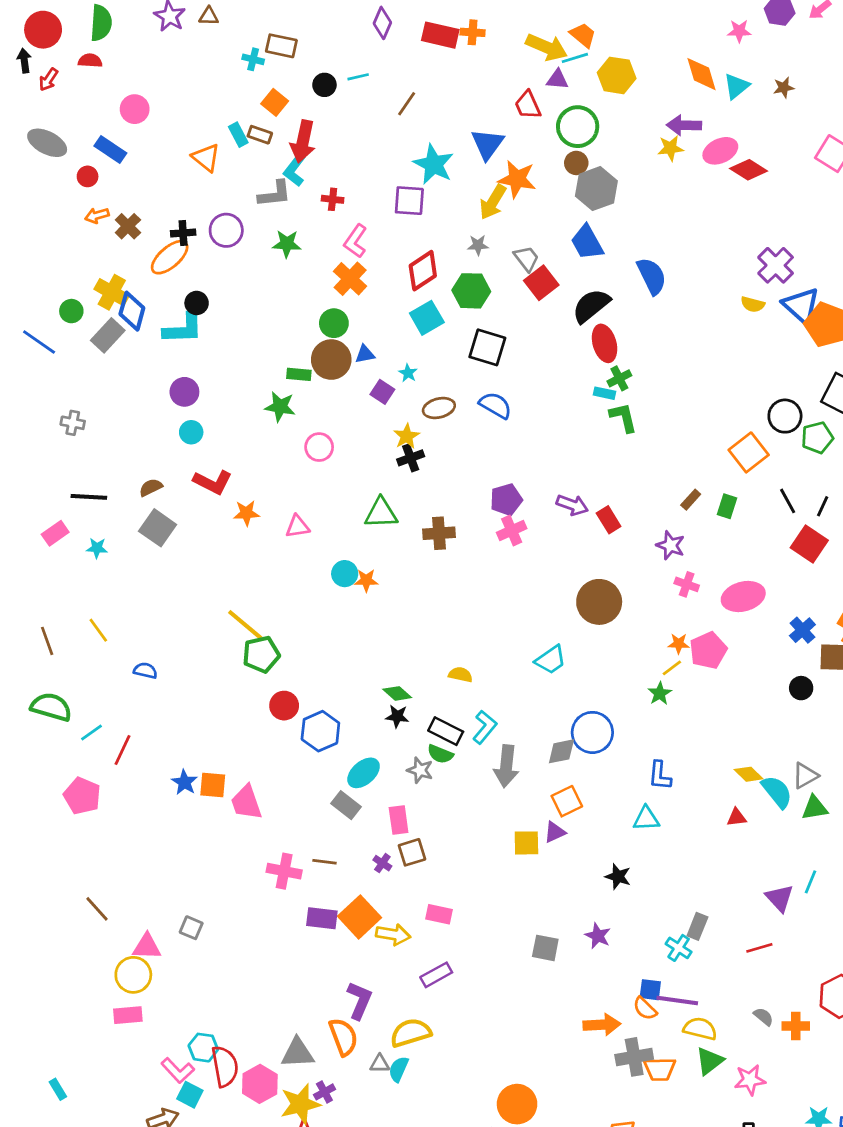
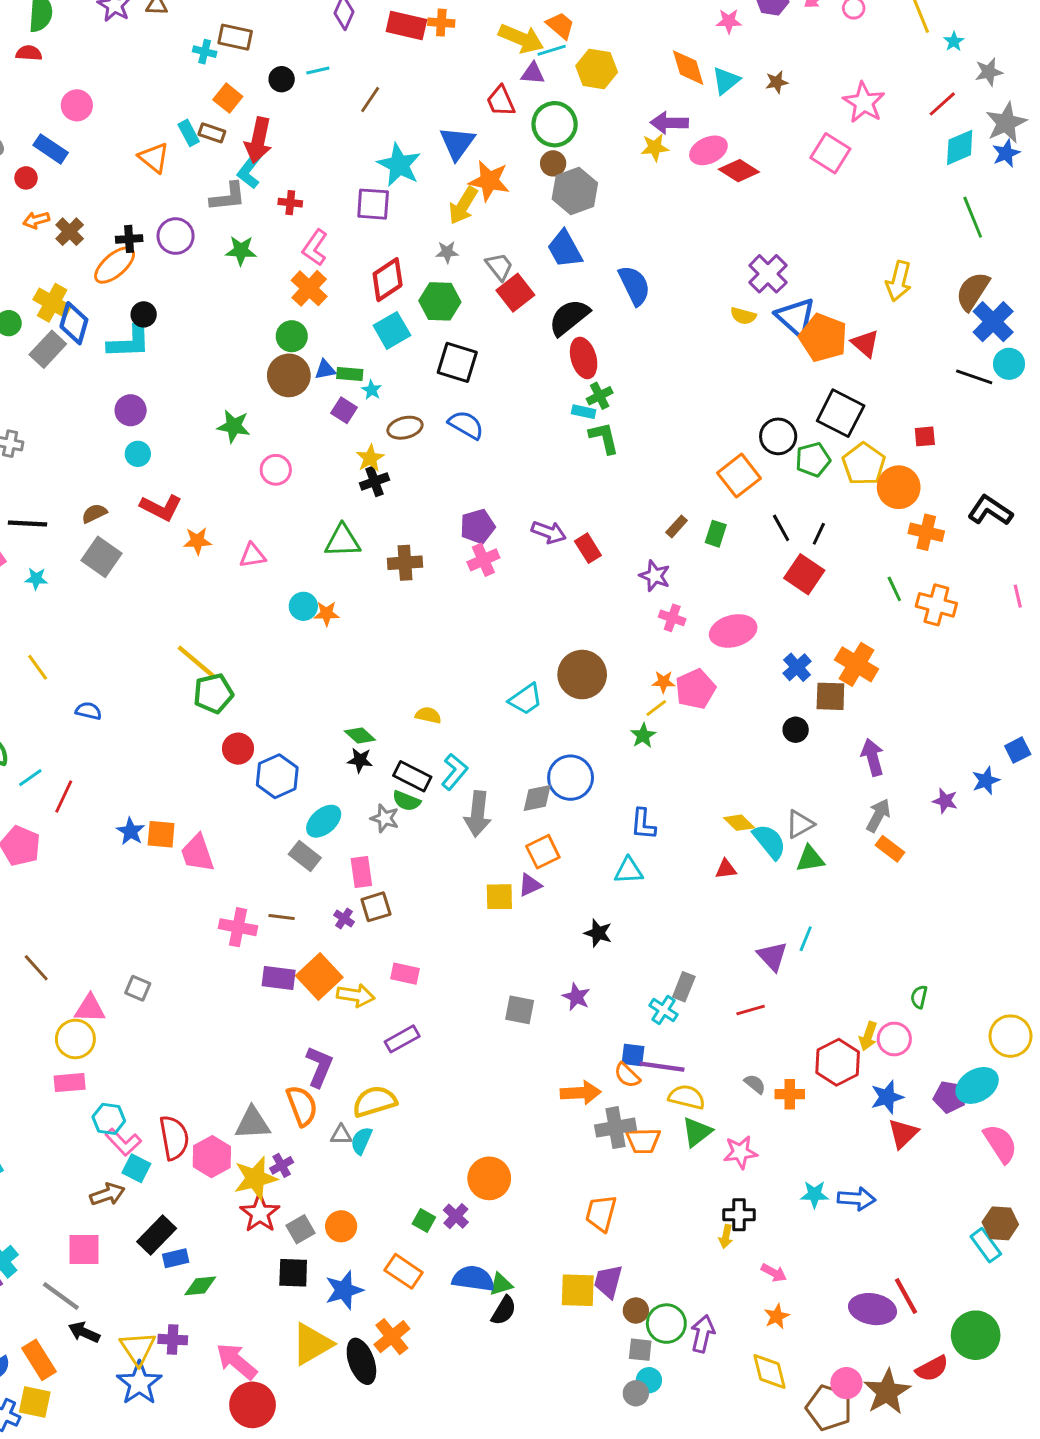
green rectangle: (299, 374) -> (350, 374), moved
brown circle: (599, 602) -> (582, 675), moved
cyan hexagon: (203, 1048) -> (109, 1119), moved

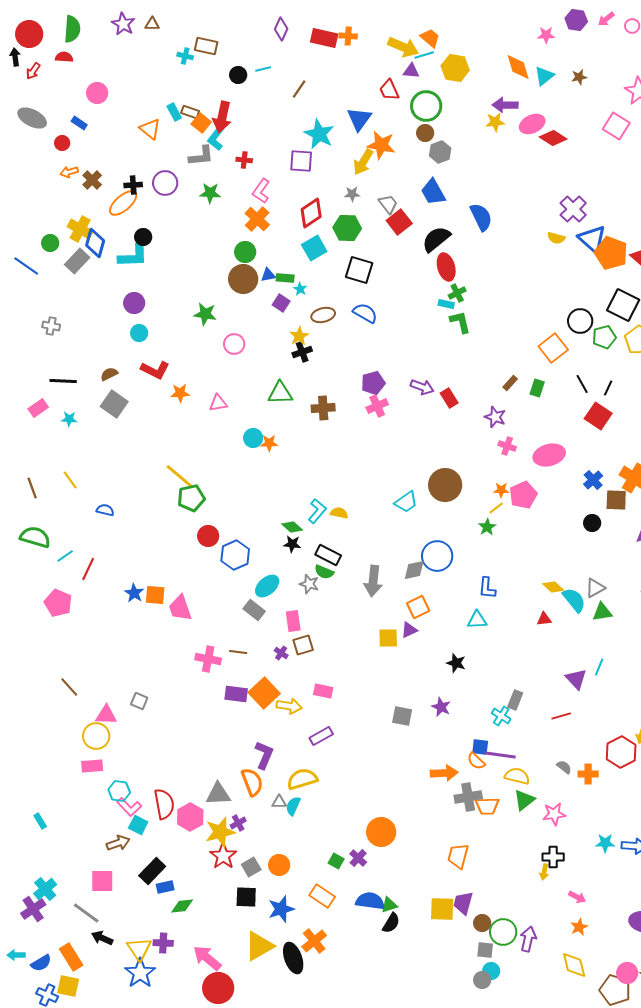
orange square: (228, 98) -> (201, 123), moved
blue rectangle: (51, 149) -> (79, 123), size x0.7
gray hexagon: (575, 191) -> (440, 152), size x0.7
cyan L-shape: (454, 772) -> (317, 511), moved

